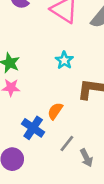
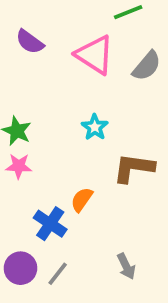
gray line: (67, 144) -> (58, 274), moved

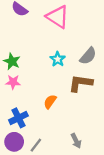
gray semicircle: (147, 66) -> (88, 56), moved
blue cross: (50, 224) -> (18, 118), moved, turned 30

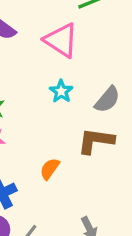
cyan star: (58, 59) -> (61, 91), moved

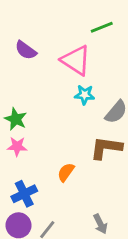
cyan star: (61, 91) -> (85, 95), moved, turned -30

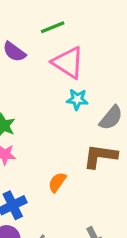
green line: (102, 27) -> (53, 27), moved

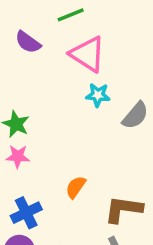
brown L-shape: (100, 156) -> (123, 209), moved

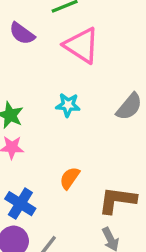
cyan star: (98, 95) -> (68, 105), moved
blue cross: (26, 213) -> (20, 204), turned -32

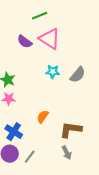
purple semicircle: (22, 33) -> (25, 42), moved
cyan star: (68, 105) -> (53, 72), moved

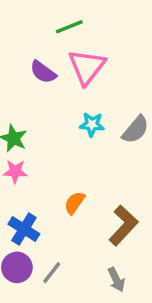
pink triangle: (50, 39) -> (87, 67), turned 35
brown L-shape: (71, 130) -> (123, 226), turned 125
gray arrow: (67, 153) -> (116, 280), moved

